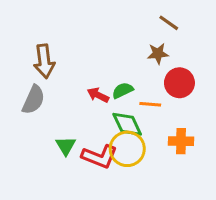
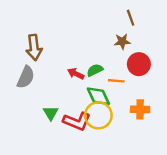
brown line: (169, 23) -> (131, 18), turned 35

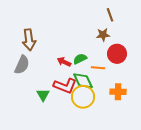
red L-shape: (77, 121) -> (65, 86), moved

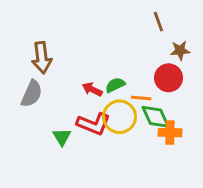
brown star: (103, 35) -> (180, 50), moved
green diamond: (83, 81) -> (156, 117), moved
yellow circle: (83, 97) -> (120, 117), moved

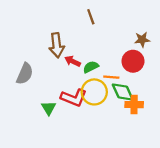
brown line: (158, 22) -> (91, 17), moved
brown arrow: (42, 58) -> (57, 45), moved
red arrow: (92, 89) -> (73, 61), moved

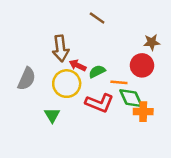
brown line: (91, 17) -> (97, 18), turned -35
yellow circle: (94, 92) -> (67, 84), moved
red L-shape: (74, 98) -> (99, 103), moved

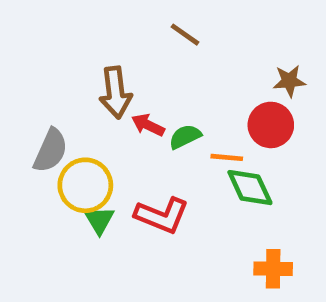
yellow circle: (67, 84) -> (85, 185), moved
red L-shape: (99, 103) -> (162, 215), moved
orange cross: (143, 112) -> (273, 269), moved

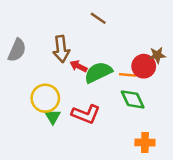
brown star: (289, 81) -> (157, 55), moved
green semicircle: (185, 137) -> (98, 72), size x1.6
gray semicircle: (51, 150) -> (17, 50), moved
orange line: (227, 157) -> (128, 75), moved

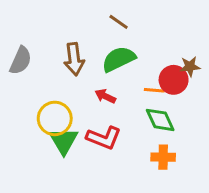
red arrow: (79, 66) -> (105, 96), moved
green semicircle: (98, 72) -> (119, 59), moved
green triangle: (53, 117) -> (64, 141), size x1.5
orange cross: (145, 142) -> (163, 157), moved

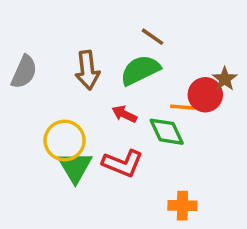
brown line: (119, 22) -> (153, 37), moved
brown star: (190, 66) -> (225, 79), turned -30
green diamond: (160, 120) -> (167, 132), moved
orange cross: (163, 157) -> (182, 206), moved

